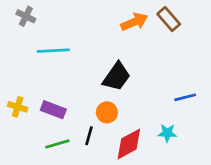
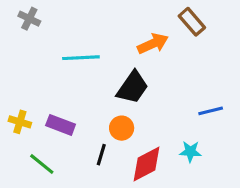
orange arrow: (134, 22) -> (153, 44), moved
cyan line: (53, 51) -> (81, 58), moved
green line: (57, 144) -> (42, 164), moved, turned 55

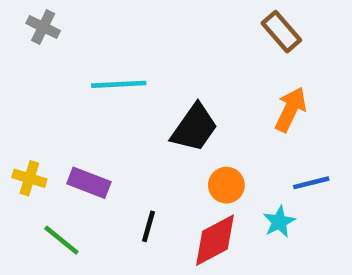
orange arrow: (153, 44) -> (291, 110), moved, turned -40
blue line: (211, 111) -> (311, 183), moved
orange circle: (122, 128) -> (226, 185), moved
cyan star: (190, 152) -> (279, 222), turned -30

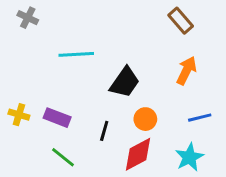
cyan star: (279, 222) -> (189, 157), moved, size x1.4
black line: (149, 226) -> (104, 131), moved
green line: (61, 240) -> (63, 157), moved

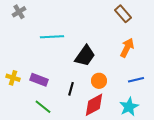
gray cross: (28, 18) -> (19, 12), turned 32

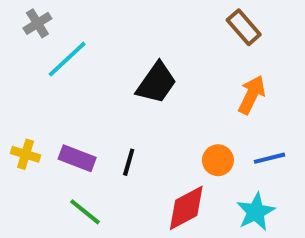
cyan line: (52, 37) -> (67, 59), moved, turned -40
black trapezoid: (85, 56) -> (156, 83), moved
orange circle: (99, 81) -> (218, 160), moved
black line: (71, 89) -> (129, 162), moved

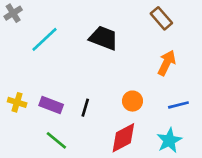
gray cross: (37, 23) -> (13, 13), moved
black trapezoid: (156, 83) -> (104, 38), moved, turned -104
orange circle: (218, 160) -> (132, 101), moved

